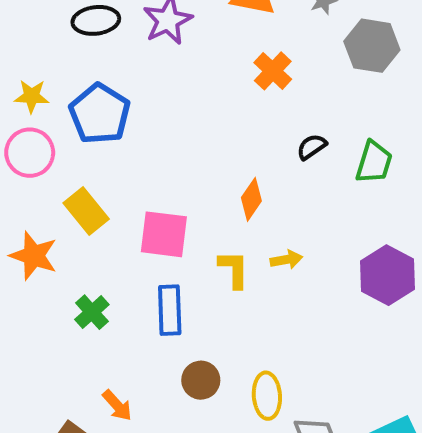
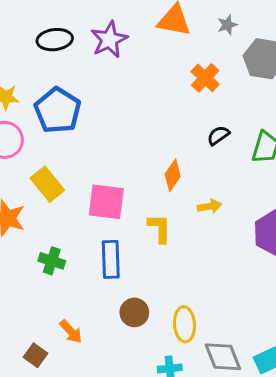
orange cross: (273, 71) -> (205, 78), moved
yellow arrow: (286, 260) -> (210, 206), moved
green cross: (92, 312) -> (52, 261), turned -30

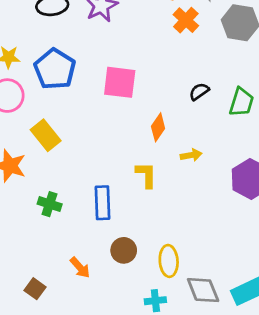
orange cross: (205, 78) -> (186, 20), moved
pink square: (106, 202) -> (120, 82), moved
orange arrow: (71, 332) -> (80, 268), moved

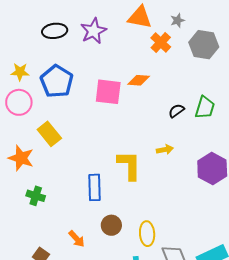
black semicircle: (199, 92) -> (176, 111), moved
orange diamond: (158, 127) -> (139, 80), moved, turned 60
yellow L-shape: (146, 175) -> (129, 165), size x1.4
green cross: (50, 204) -> (36, 196), moved

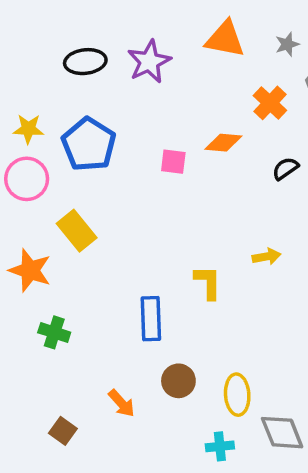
orange cross: (161, 42) -> (270, 103), moved
pink square: (108, 92) -> (173, 162), size x0.6
black semicircle: (176, 111) -> (285, 169), moved
yellow L-shape: (129, 165) -> (208, 282), size x0.7

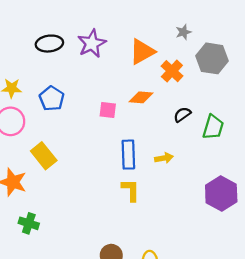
orange triangle: (225, 39) -> (142, 52), moved, turned -40
blue pentagon: (89, 144) -> (52, 98), size x0.7
yellow arrow: (267, 257) -> (164, 158), moved
blue rectangle: (151, 319) -> (128, 155), moved

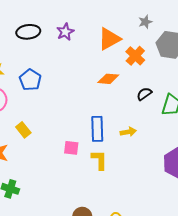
purple star: (92, 44) -> (65, 32), size x0.7
pink square: (108, 110) -> (71, 148), moved
yellow rectangle: (44, 156) -> (23, 130), size x0.7

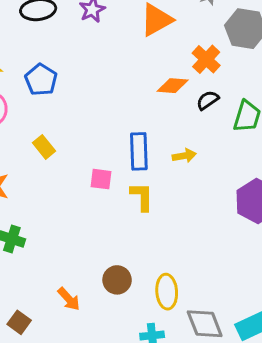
orange cross: (135, 56) -> (206, 59), moved
orange diamond: (108, 79) -> (173, 86), moved
yellow rectangle: (23, 130) -> (44, 147), moved

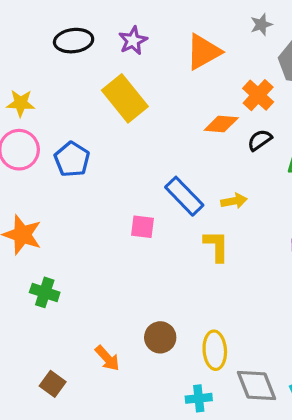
blue pentagon: (41, 80) -> (72, 159), moved
yellow rectangle: (44, 147) -> (125, 98), moved, size x1.8
blue rectangle: (139, 151) -> (184, 196), turned -42
yellow L-shape: (142, 197) -> (216, 246), moved

